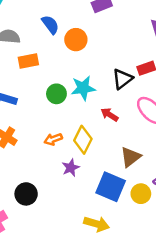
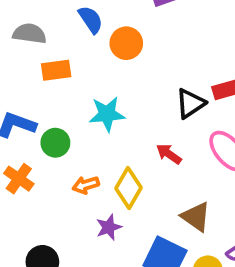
cyan star: (83, 88) -> (107, 114), moved
green circle: (56, 94) -> (55, 143), moved
brown triangle: (131, 157) -> (196, 217), turned -50

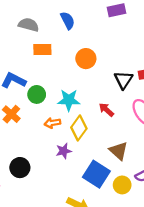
orange circle: (126, 43) -> (86, 59), moved
black triangle: (190, 103) -> (123, 80), turned -30
cyan star: (107, 114) -> (69, 100), moved

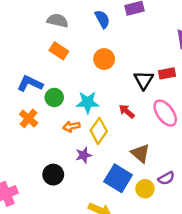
blue semicircle: (68, 20) -> (102, 19), moved
gray semicircle: (29, 25) -> (58, 21), moved
orange rectangle: (42, 49) -> (59, 51), turned 36
black circle: (20, 168) -> (53, 175), moved

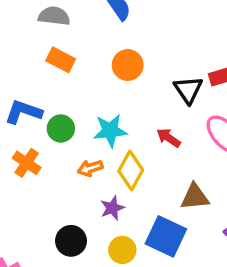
brown triangle: (140, 153) -> (195, 197), turned -40
yellow circle: (145, 189) -> (122, 250), moved

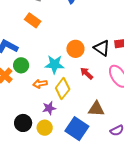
orange circle: (128, 65) -> (75, 49), moved
black triangle: (188, 90) -> (102, 48), turned -30
green circle: (61, 128) -> (21, 65), moved
yellow circle: (122, 250) -> (45, 128), moved

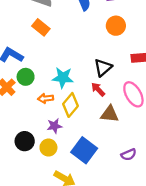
black triangle: (102, 48) -> (103, 68), moved, turned 42
orange circle: (75, 49) -> (116, 26), moved
brown triangle: (96, 109) -> (110, 114), moved

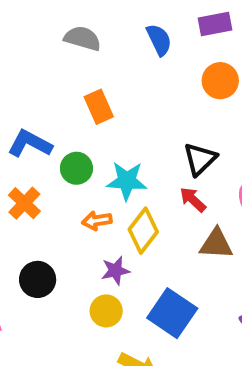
orange rectangle: (41, 27) -> (99, 107), moved, turned 30
green circle: (26, 77) -> (76, 168), moved
black circle: (25, 141) -> (38, 279), moved

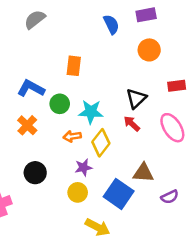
gray semicircle: (83, 38) -> (35, 19), moved, turned -55
orange rectangle: (99, 107) -> (74, 66), turned 30
brown triangle: (216, 244) -> (143, 173), moved

